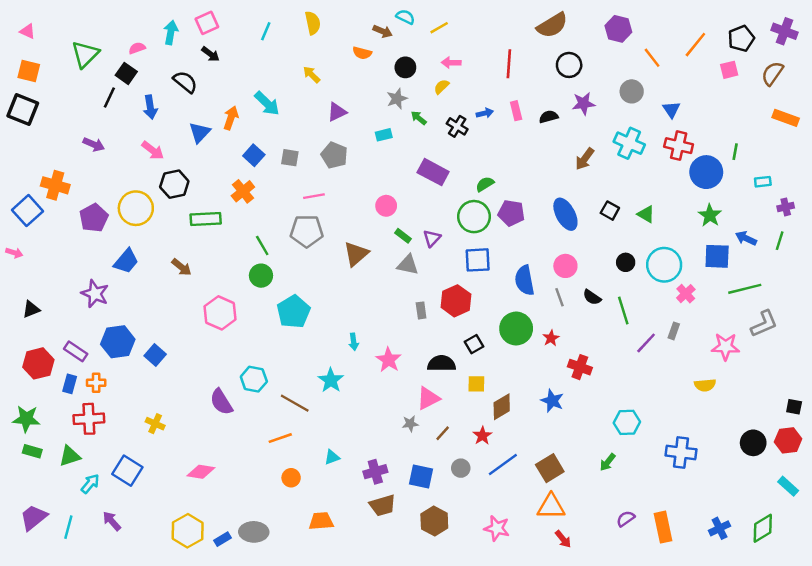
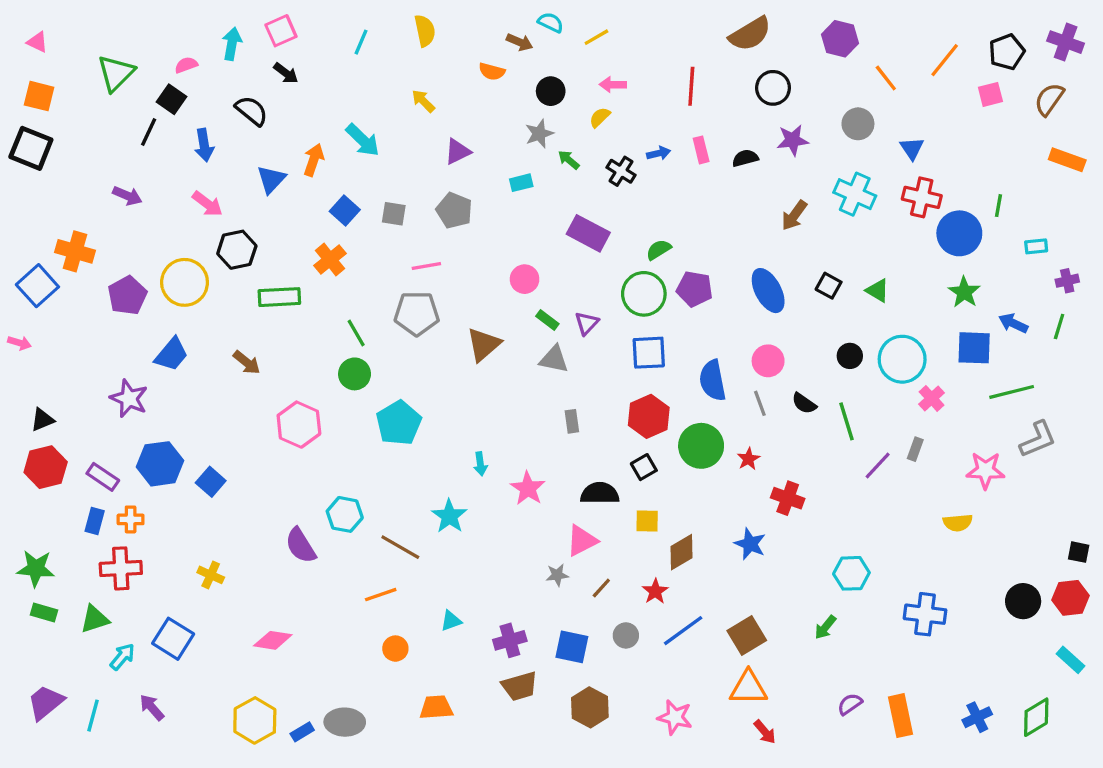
red hexagon: (456, 301) -> (649, 416), moved
red hexagon: (38, 363) -> (46, 467), moved

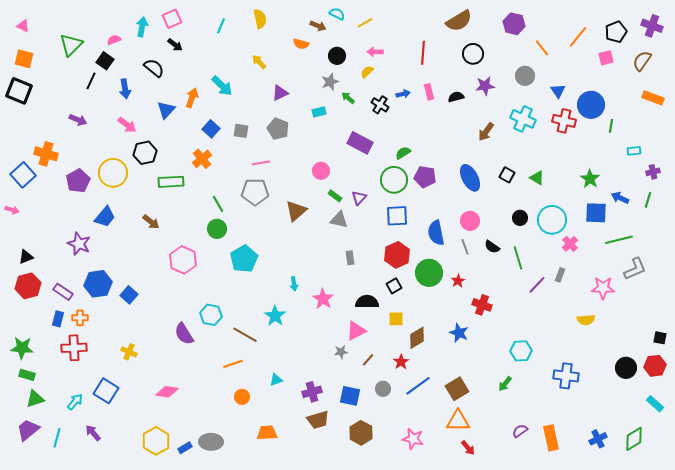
blue circle: (959, 233) -> (591, 105), moved
green triangle: (95, 619) -> (35, 399), moved

